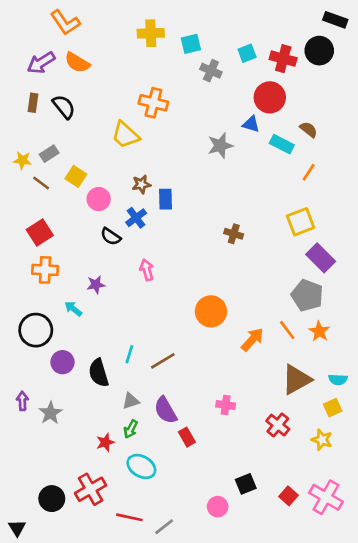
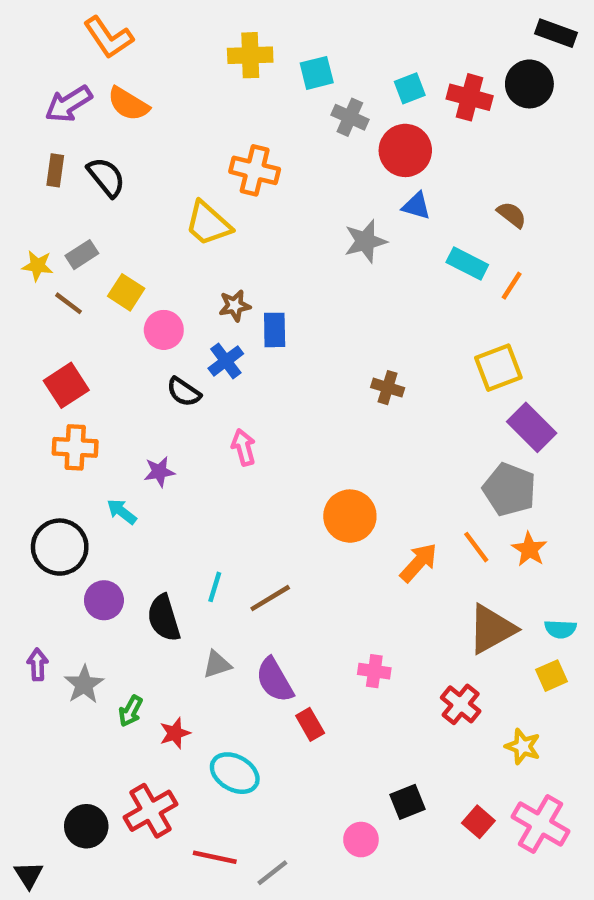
red circle: (270, 97) -> (405, 150), moved
cyan rectangle: (282, 144) -> (467, 263), moved
green arrow: (131, 429) -> (131, 711), moved
yellow star: (322, 440) -> (523, 746), moved

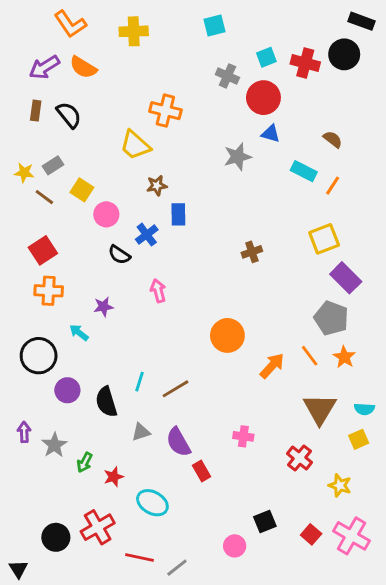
yellow cross: (250, 55) -> (134, 31), moved
cyan square: (317, 73) -> (214, 26), moved
brown star: (235, 306) -> (157, 186), moved
brown cross: (388, 388) -> (252, 252), turned -36
brown triangle: (492, 629) -> (320, 409), turned -30

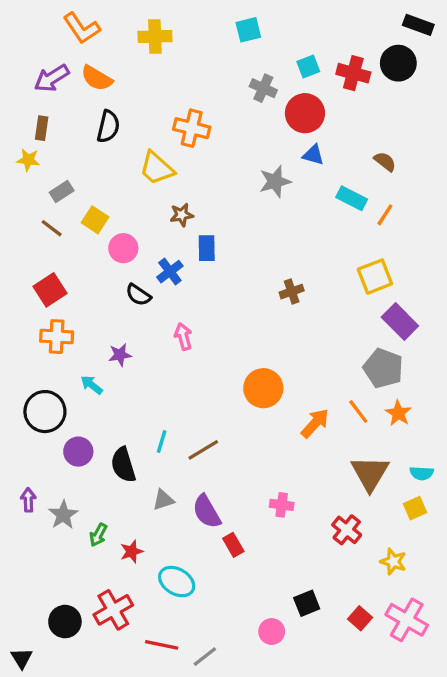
black semicircle: (69, 115) -> (108, 126), moved, turned 52
yellow star: (24, 173) -> (28, 160), moved

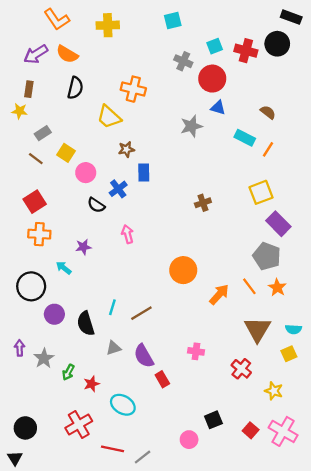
black circle: (65, 622) -> (25, 428), moved

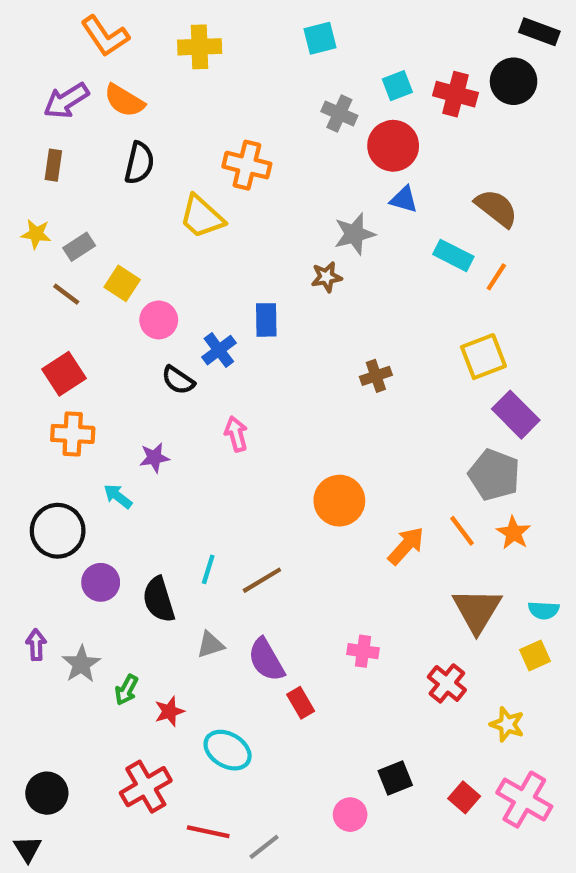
yellow star: (20, 111) -> (36, 234), moved
brown semicircle: (268, 112) -> (496, 208), size x1.5
brown star: (126, 149) -> (326, 277), moved

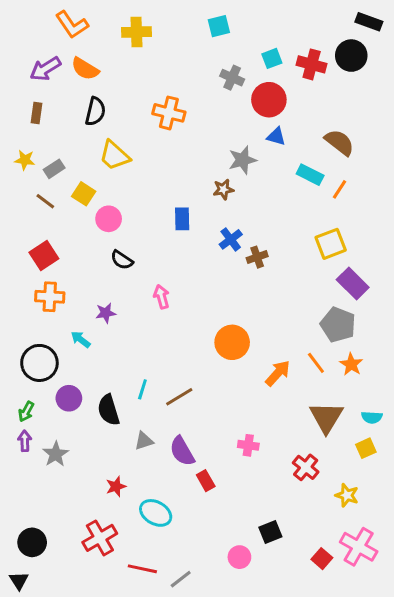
yellow trapezoid: (202, 217) -> (114, 156), moved
blue cross: (219, 350) -> (231, 239), moved
green arrow: (126, 690) -> (26, 411), moved
red square: (464, 797) -> (322, 559), moved

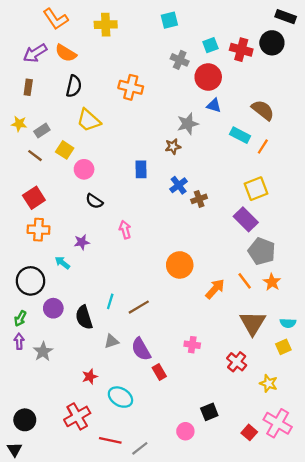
purple rectangle: (353, 284) -> (246, 219), moved

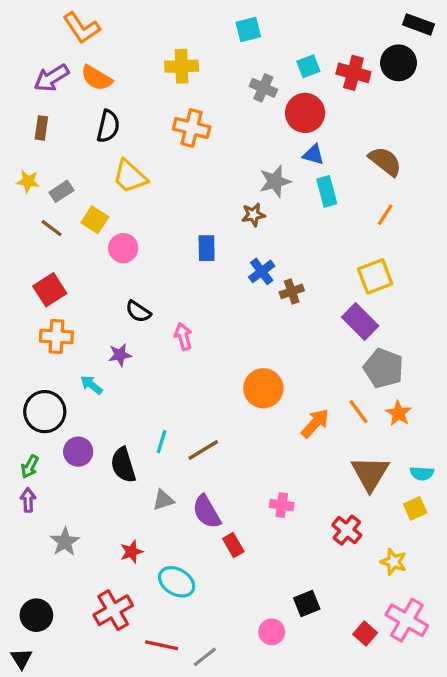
yellow cross: (106, 25) -> (182, 66), moved
cyan rectangle: (240, 135) -> (327, 191), moved, turned 48
black semicircle: (94, 201) -> (138, 311), moved
gray star: (43, 352) -> (65, 542), moved

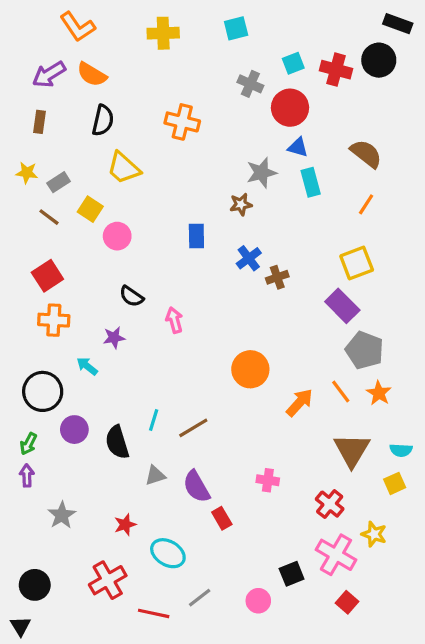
yellow cross: (182, 66) -> (163, 33), moved
pink cross: (407, 620) -> (336, 555), moved
gray line: (205, 657) -> (200, 598), moved

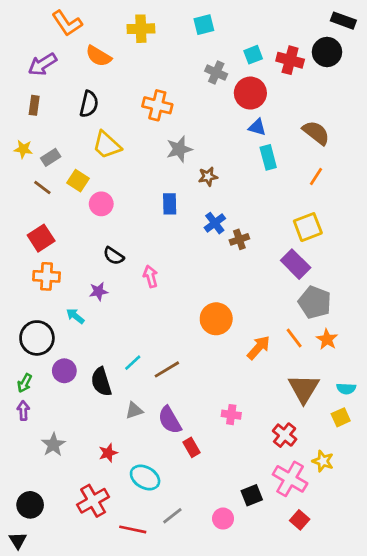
orange semicircle: (92, 74) -> (99, 56), moved
gray star: (261, 173) -> (179, 149), moved
cyan line: (154, 420) -> (133, 363), turned 30

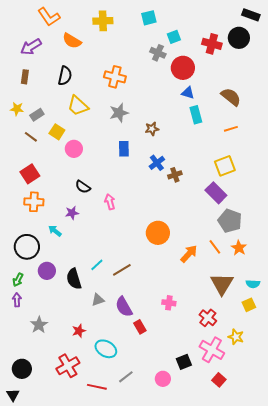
cyan square: (253, 55) -> (174, 37), moved
gray star: (179, 149) -> (119, 113), moved
orange line: (316, 176) -> (231, 129), turned 40

